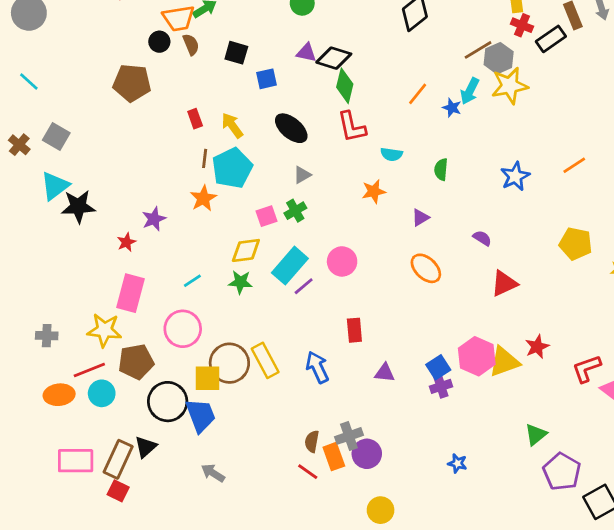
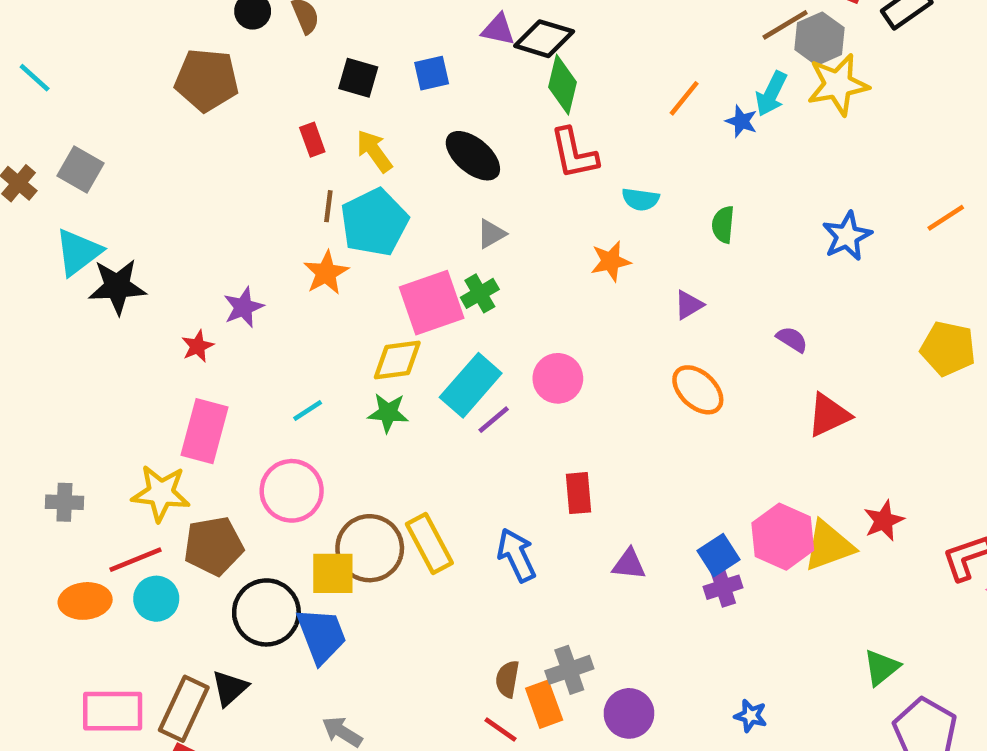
black square: (236, 53) -> (358, 78), moved
pink square: (267, 216) -> (432, 303), size x1.8
purple circle: (367, 454) -> (629, 713), moved

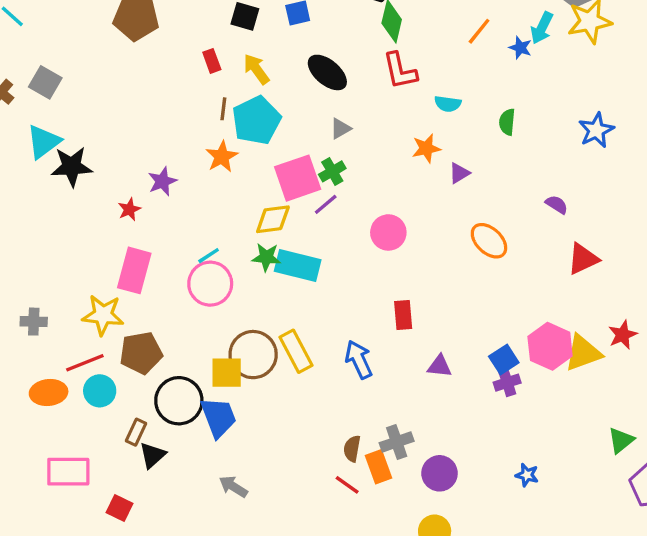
purple triangle: (689, 305) -> (459, 173), moved
cyan rectangle: (471, 385) -> (298, 265), moved, turned 63
purple line: (494, 420) -> (326, 204), moved
pink circle: (292, 491) -> (210, 284), moved
brown rectangle: (184, 709) -> (136, 432), moved, size x0.6

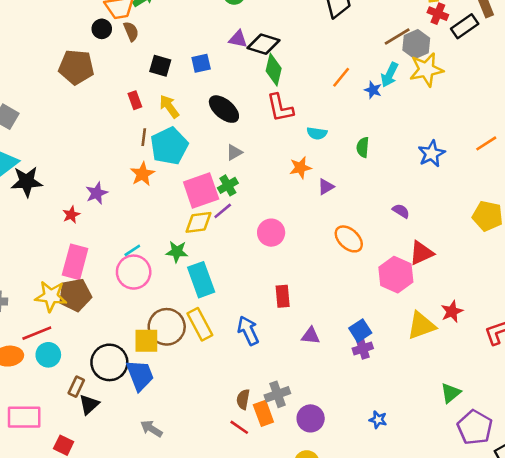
yellow diamond: (273, 219) -> (199, 222), moved
cyan rectangle: (298, 265) -> (201, 280), moved, turned 56
pink hexagon: (550, 346) -> (396, 275), moved
brown pentagon: (141, 353) -> (75, 295), moved

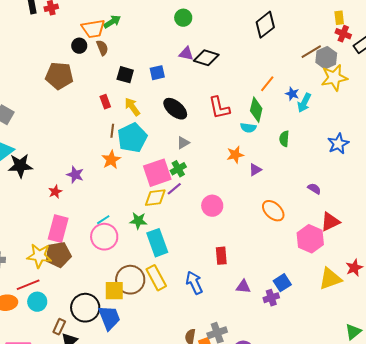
green diamond: (274, 70) -> (256, 110), moved
cyan arrow: (389, 75) -> (304, 103), moved
purple star: (97, 193) -> (75, 175), turned -30
purple cross: (363, 348) -> (271, 298), moved

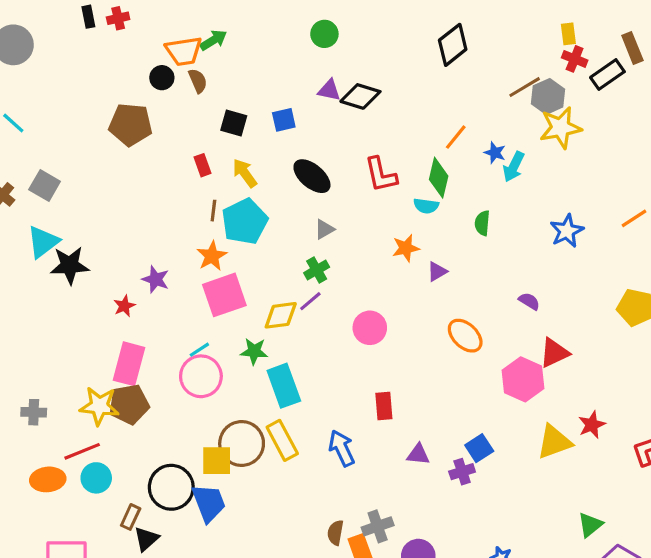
pink square: (157, 173) -> (224, 295), moved

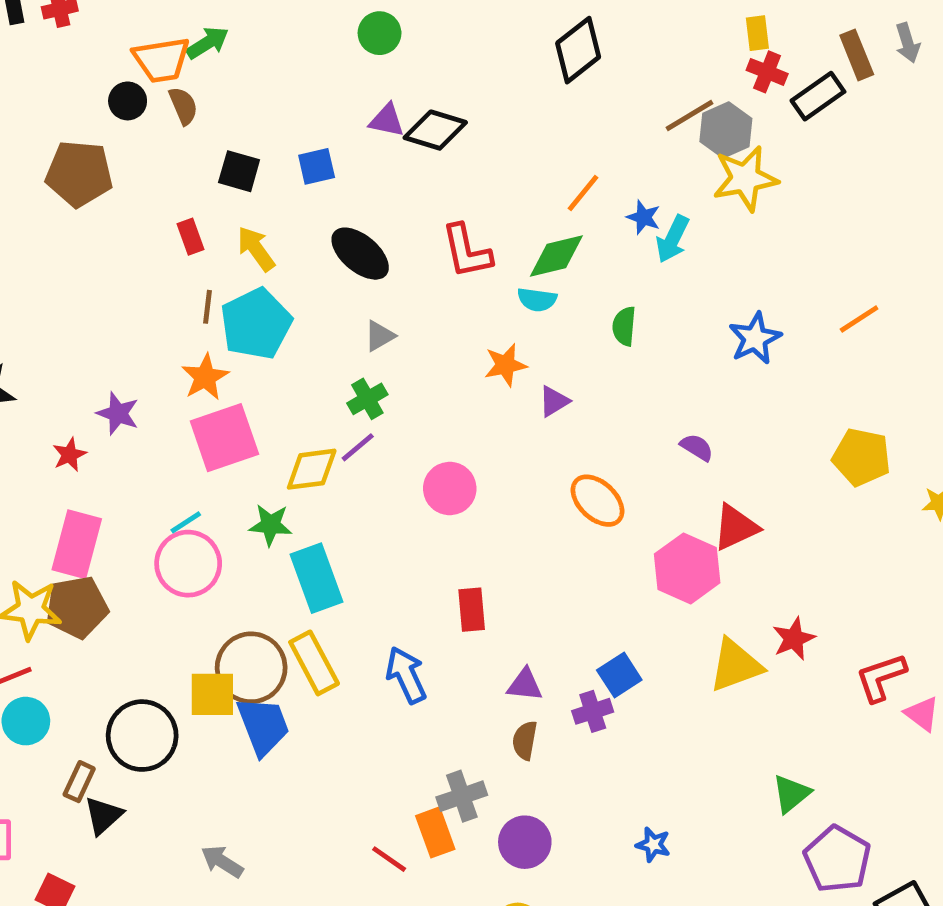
green diamond: (439, 178) -> (556, 256), turned 63
blue trapezoid: (209, 503) -> (263, 726), moved
brown semicircle: (335, 533) -> (525, 740), moved

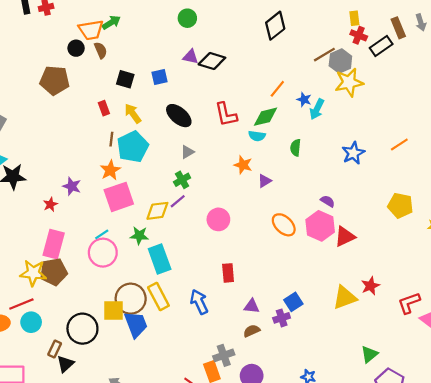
orange star: (505, 365) -> (243, 165), turned 30
pink hexagon: (687, 568) -> (320, 226), moved
brown semicircle: (525, 740) -> (252, 331), turned 56

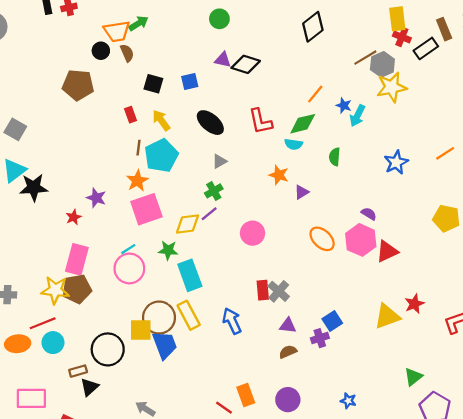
yellow rectangle: (354, 18) -> (397, 19), size x1.5
brown rectangle: (55, 349) -> (78, 371), turned 49
gray cross: (224, 355) -> (279, 291), moved, turned -30

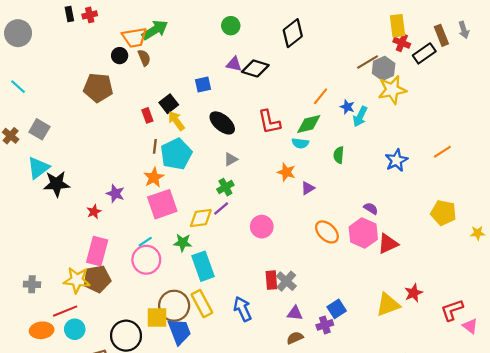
green arrow: (138, 23) -> (155, 30), size x1.4
black diamond: (313, 27) -> (293, 33), moved
black square: (153, 84) -> (169, 104), moved, turned 36

